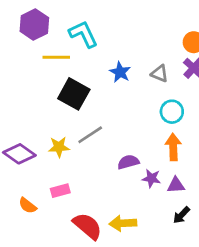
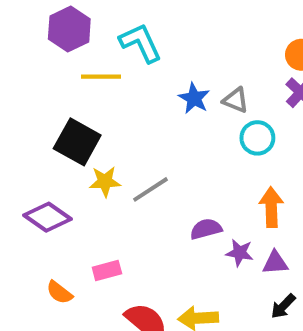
gray triangle: (160, 74) -> (236, 100), moved
black square: (74, 94) -> (77, 142), moved
cyan circle: (172, 112) -> (257, 138), moved
yellow star: (59, 147) -> (105, 181), moved

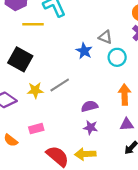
blue star: (194, 98) -> (84, 51), moved
yellow star: (105, 181) -> (35, 90), moved
purple star: (240, 253) -> (91, 128), moved

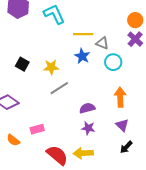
yellow line: (33, 24) -> (83, 34), moved
black square: (20, 59) -> (22, 64), size x0.6
yellow star: (35, 90) -> (51, 67), moved
purple triangle: (127, 124) -> (122, 125), turned 48

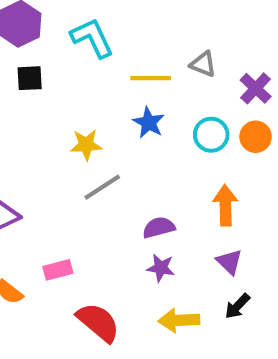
orange circle: (135, 20) -> (256, 137), moved
gray triangle: (102, 43) -> (203, 64), moved
black square: (22, 64) -> (30, 78), moved, turned -32
yellow arrow: (83, 153) -> (179, 320), moved

